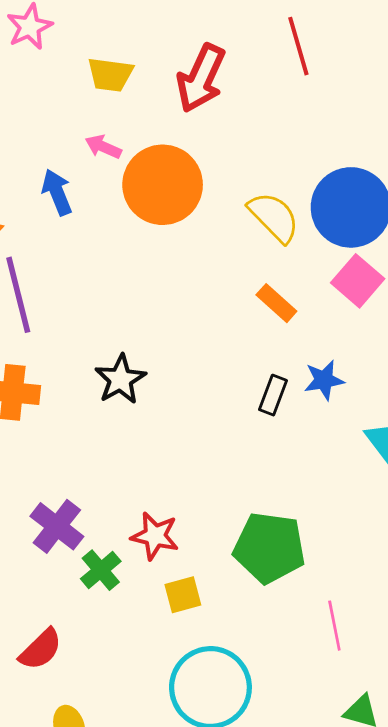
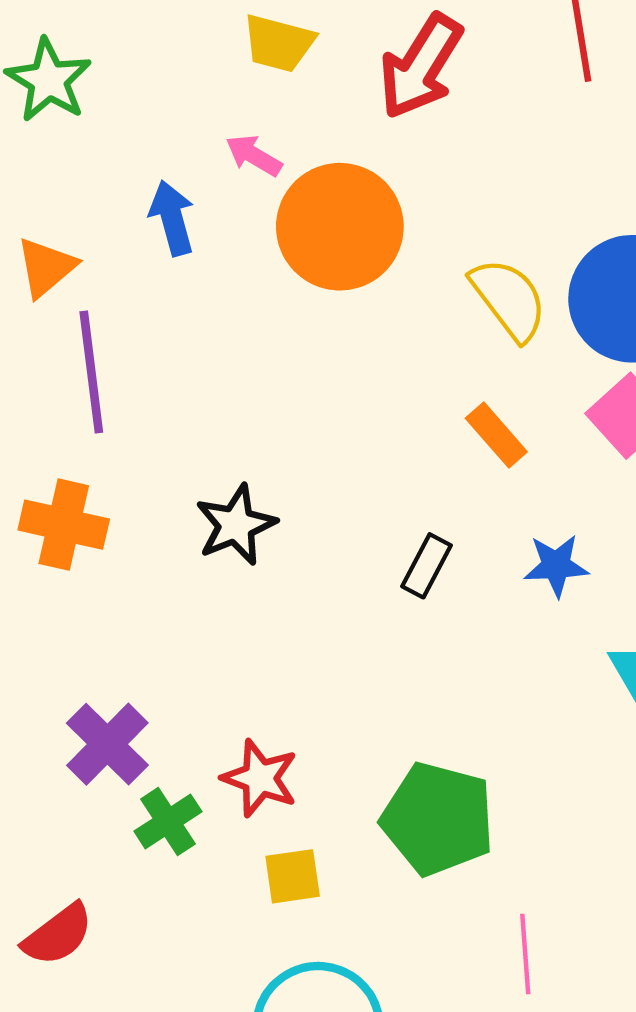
black rectangle: (273, 395) -> (427, 566), moved

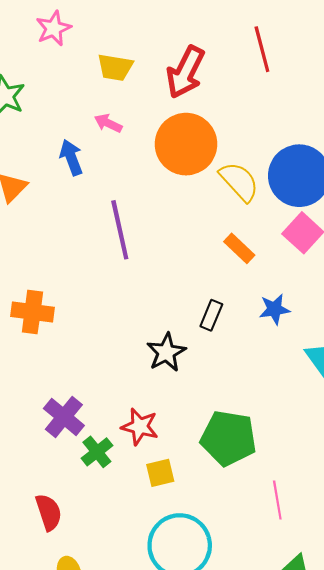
orange circle: (340, 227) -> (186, 144), moved
purple line: (91, 372) -> (120, 230), moved
black star: (236, 525) -> (166, 352), moved
red semicircle: (58, 935) -> (49, 512), turned -66

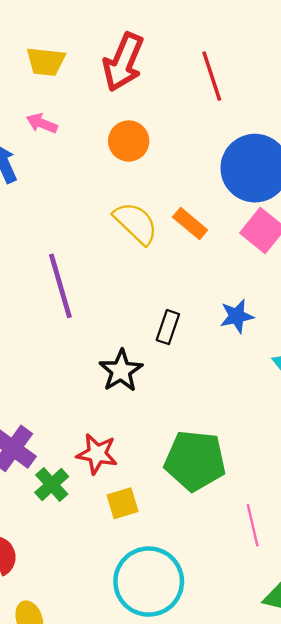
red line: (262, 49) -> (212, 76), moved
orange circle: (186, 144) -> (129, 141), size x0.6
yellow semicircle: (239, 182) -> (136, 223), moved
purple line: (120, 230) -> (60, 286), moved
orange rectangle: (239, 248) -> (190, 223), moved

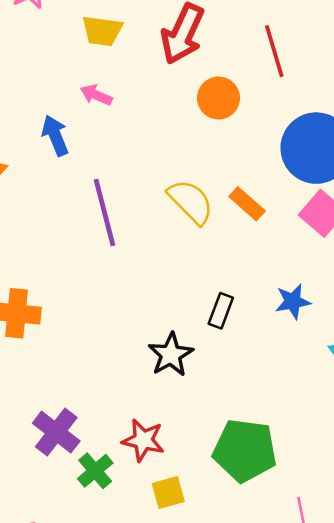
orange circle: (129, 141) -> (218, 98), moved
purple line: (60, 286) -> (105, 213), moved

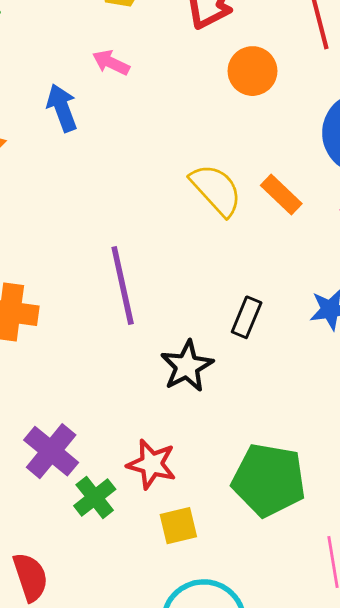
purple line: (105, 213) -> (123, 285), moved

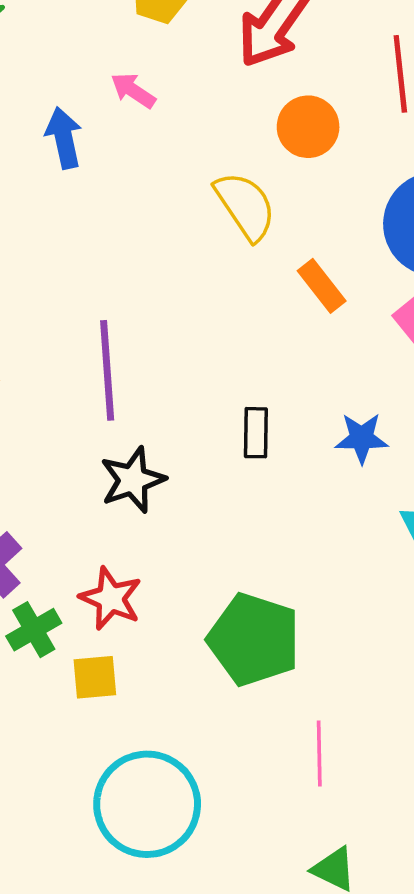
yellow semicircle: (216, 190) -> (245, 206), moved
black rectangle: (247, 317) -> (256, 433), turned -30
black star: (187, 366) -> (133, 480), moved
yellow square: (178, 526) -> (95, 677), moved

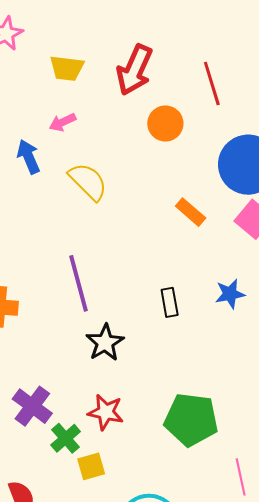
pink arrow: (133, 90) -> (62, 122), turned -48
yellow semicircle: (245, 206) -> (88, 182), moved
yellow square: (95, 677) -> (91, 466), moved

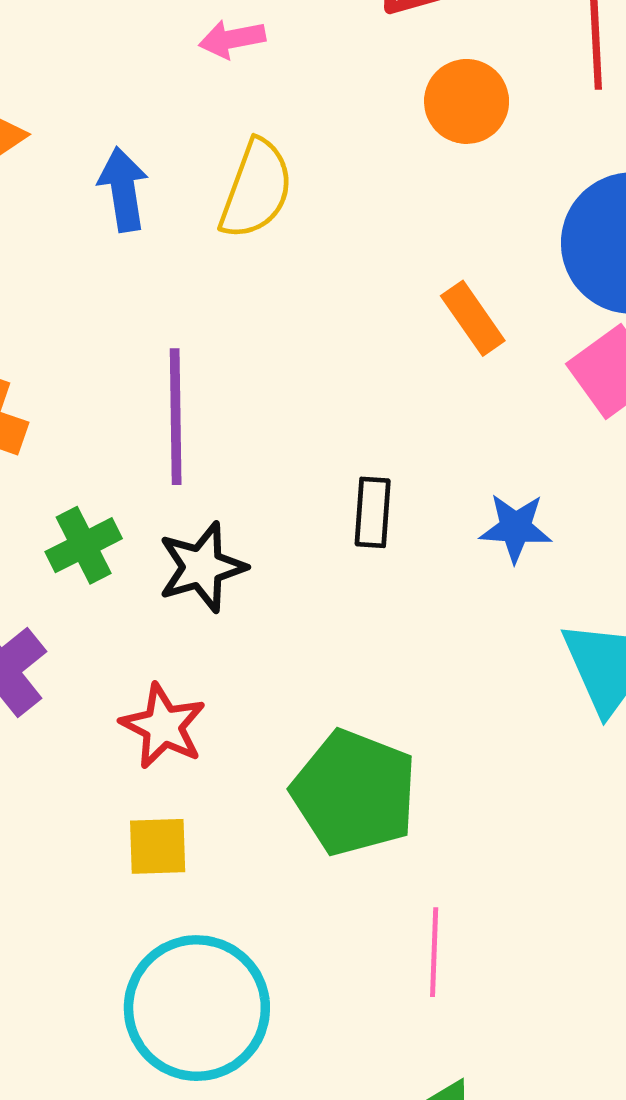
blue arrow: (28, 157) -> (123, 189), moved
yellow semicircle: (88, 182) -> (256, 189), turned 51
green cross: (66, 438) -> (84, 545), moved
yellow square: (91, 466) -> (158, 846), moved

